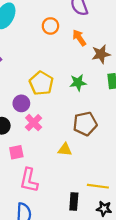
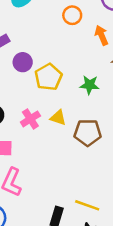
purple circle: (21, 103) -> (23, 62), moved
yellow triangle: (65, 150) -> (58, 118), moved

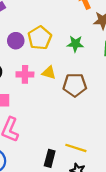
purple circle: (23, 62) -> (16, 41), moved
pink cross: (30, 119) -> (25, 74), turned 35

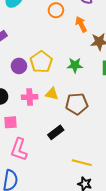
black rectangle: (50, 158) -> (56, 132), moved, turned 42

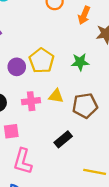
orange arrow: (81, 24) -> (84, 15), turned -126

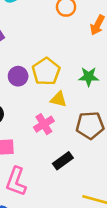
yellow triangle: (56, 96) -> (59, 99), moved
pink cross: (31, 101) -> (44, 124), moved, turned -30

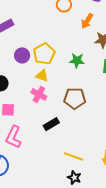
yellow triangle: (59, 99) -> (42, 76), moved
pink cross: (44, 124) -> (39, 94), turned -35

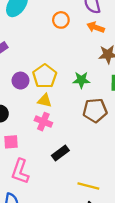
orange arrow: (87, 21) -> (96, 27), moved, turned 84
brown pentagon: (75, 98) -> (95, 110), moved

